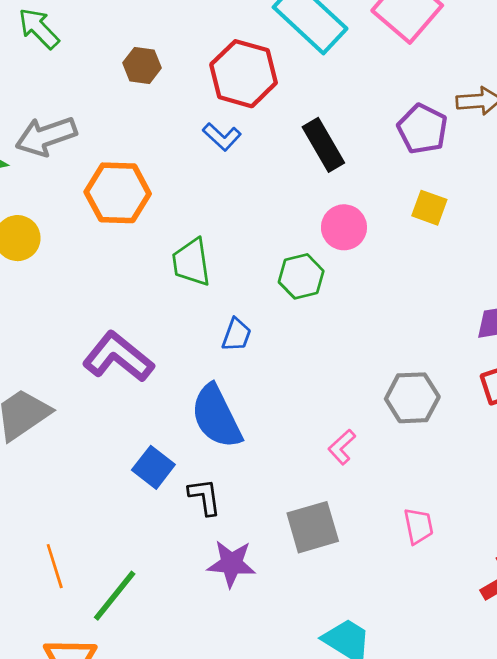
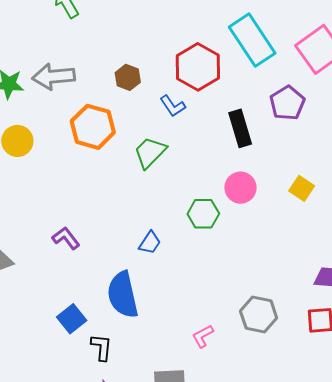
brown hexagon: (142, 65) -> (128, 77), moved
purple pentagon: (422, 129) -> (287, 103), moved
green trapezoid: (191, 262) -> (150, 152), moved, turned 39
purple L-shape: (118, 357) -> (66, 238), size x0.6

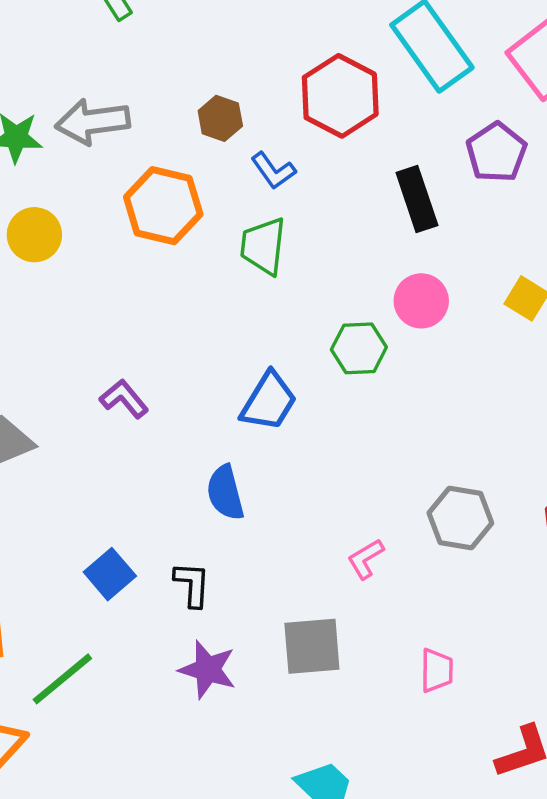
blue L-shape: (173, 106) -> (273, 171), moved
green trapezoid: (150, 152) -> (263, 246), turned -36
blue trapezoid: (150, 243) -> (269, 401), size x1.5
blue semicircle: (123, 295) -> (225, 493), size x0.7
blue square: (72, 319) -> (110, 574), moved

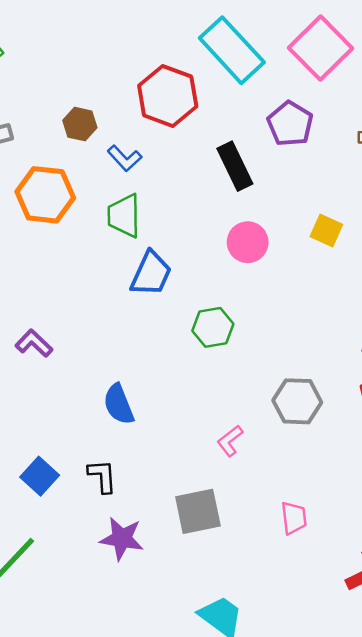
green hexagon: (359, 348) -> (213, 327), moved
blue trapezoid: (269, 401) -> (151, 274), moved

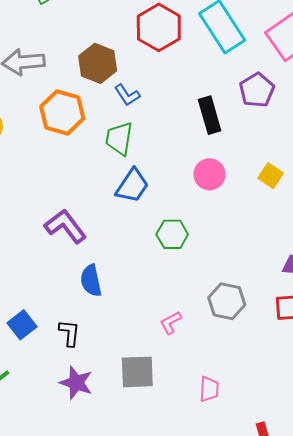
red hexagon: (168, 96) -> (159, 27), moved
brown hexagon: (80, 124) -> (98, 63), size x1.5
purple L-shape: (34, 343) -> (66, 226), moved, size x1.5

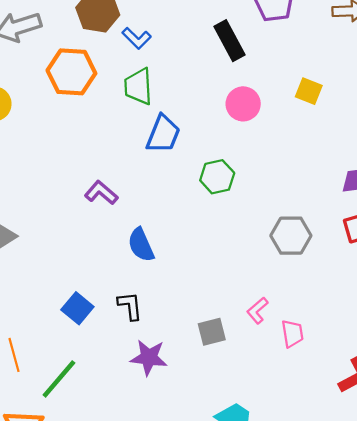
purple L-shape: (66, 226) -> (101, 193), size x0.7
pink L-shape: (171, 323) -> (257, 310), moved
gray square: (137, 372) -> (212, 332), size x0.7

